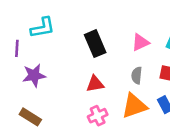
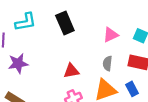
black rectangle: (95, 44) -> (65, 23), moved

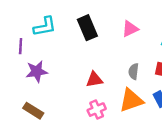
pink triangle: (111, 35) -> (130, 29), moved

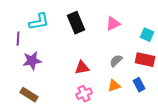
gray semicircle: (134, 71) -> (116, 61), turned 40
orange triangle: (131, 100) -> (114, 86), size x0.6

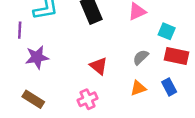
cyan square: (147, 35) -> (167, 31), moved
red triangle: (82, 68) -> (99, 66), turned 49
pink cross: (84, 94) -> (88, 99), moved

